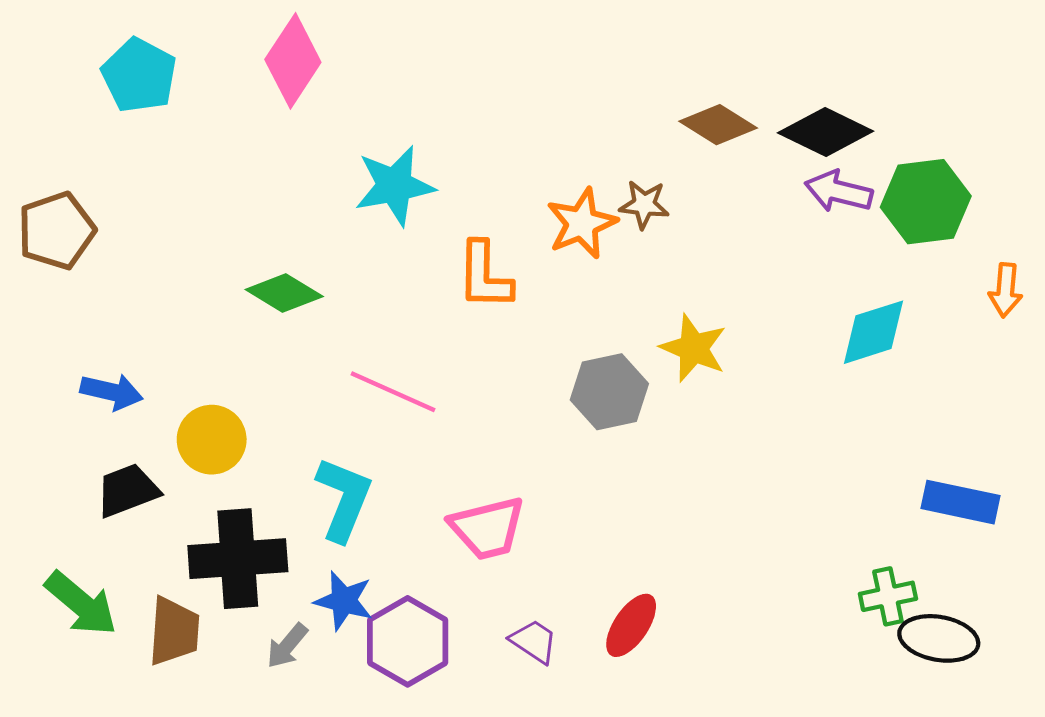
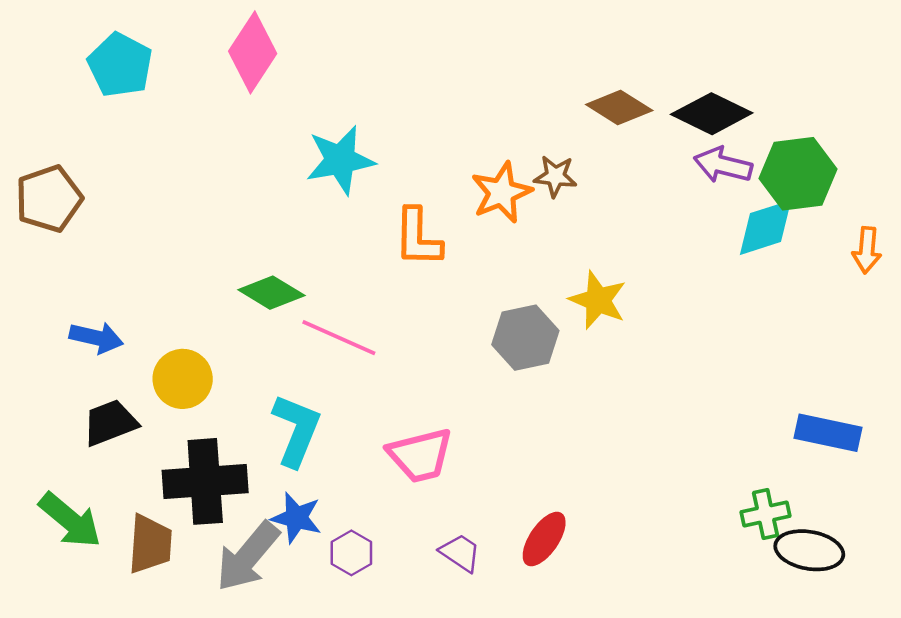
green diamond: (284, 293) -> (271, 293), moved
cyan diamond: (873, 332) -> (765, 228), moved
purple hexagon: (408, 641) -> (351, 553), size x0.6
gray arrow: (287, 646) -> (248, 557), size x1.8

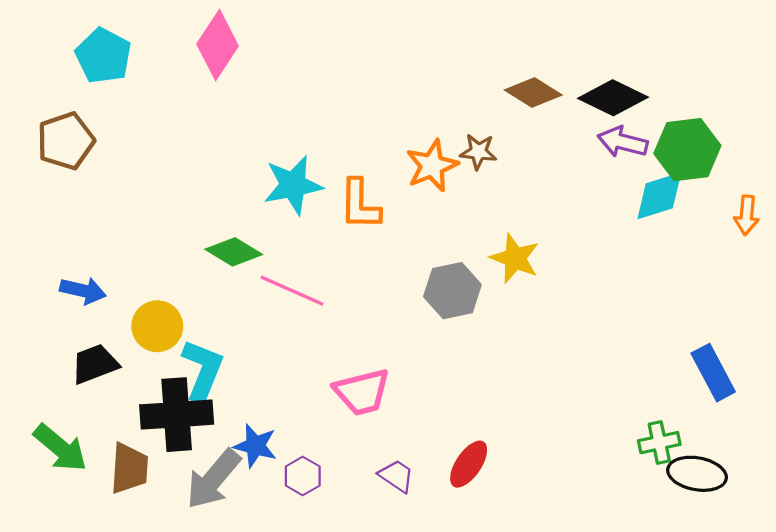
cyan star: (340, 160) -> (293, 185), moved
brown pentagon: (49, 199) -> (66, 141), moved
cyan L-shape: (296, 430) -> (203, 370), moved
blue rectangle: (828, 433) -> (713, 373), turned 50

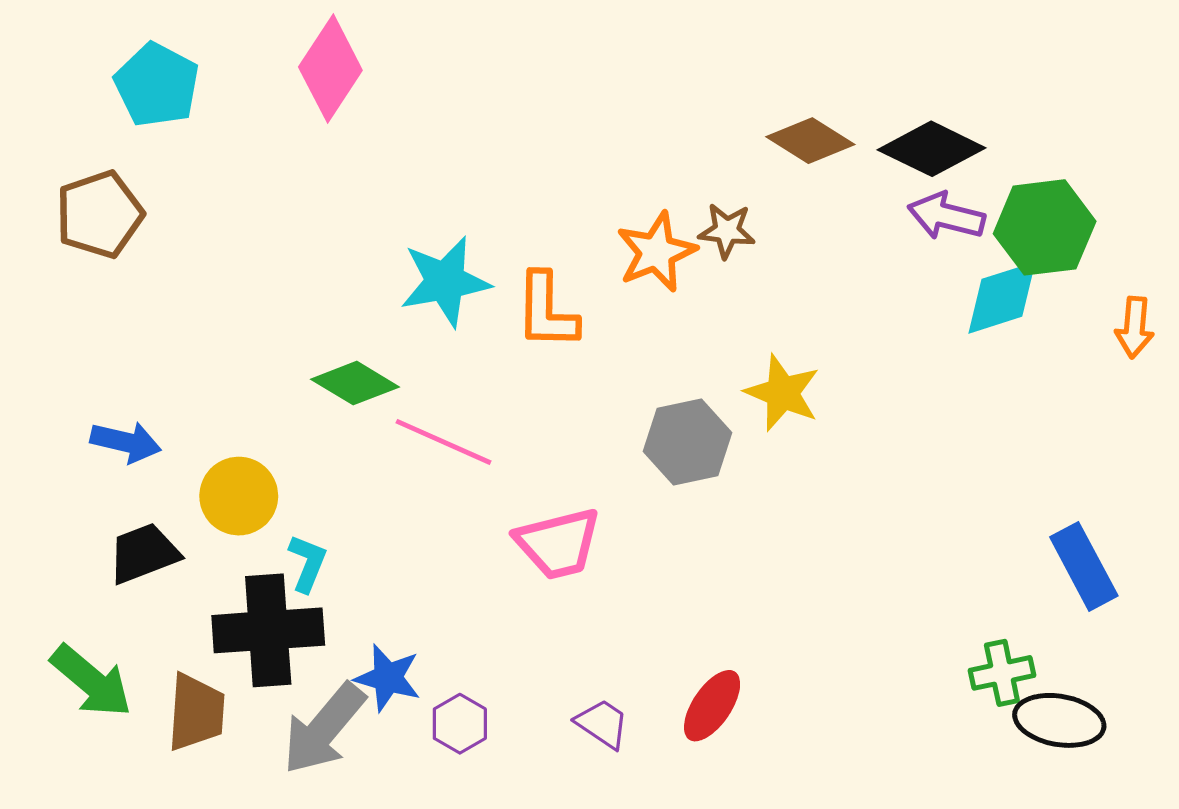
cyan L-shape: (203, 370) -> (308, 563), size x0.6
pink trapezoid: (362, 392) -> (558, 544), moved

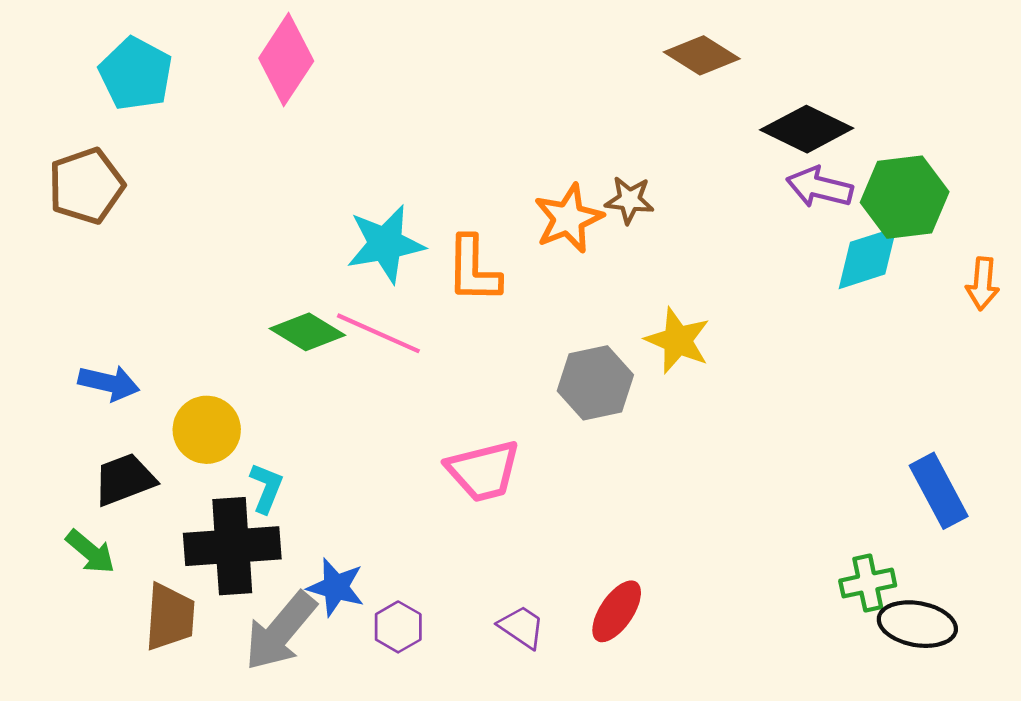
brown diamond: (810, 141) -> (702, 55), moved
pink line: (443, 442) -> (378, 333), moved
green arrow: (91, 681) -> (90, 552), moved, size x0.7

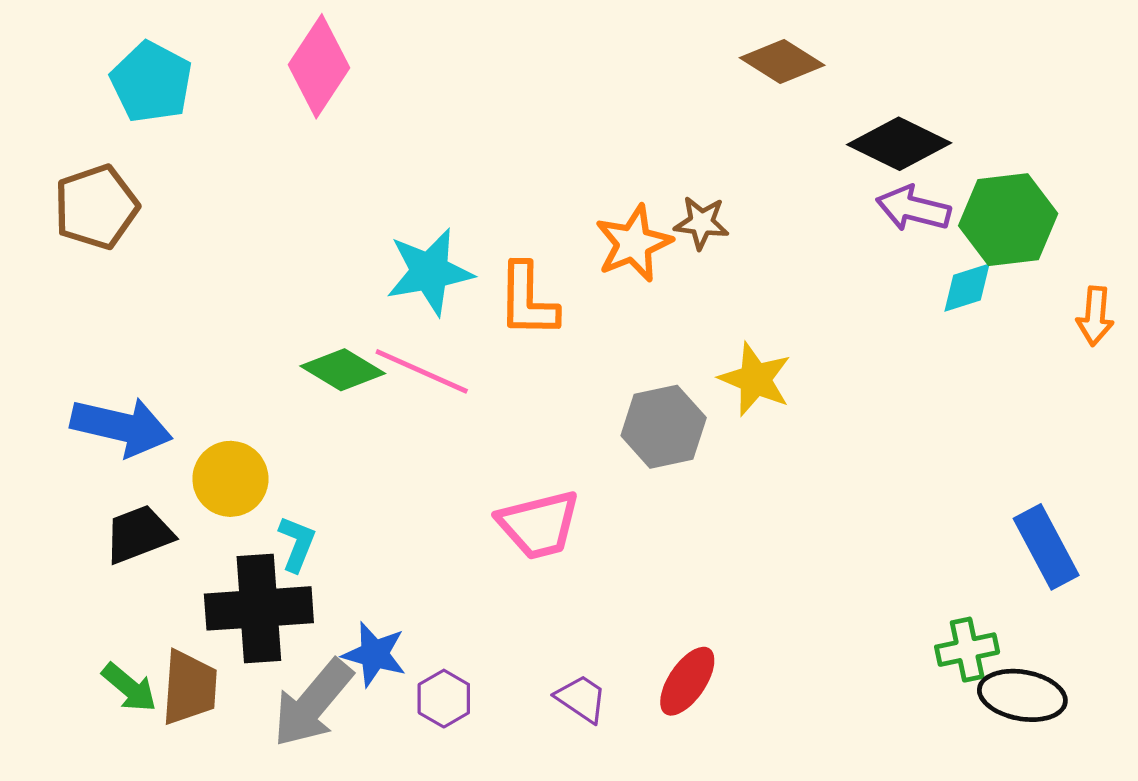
cyan diamond: (868, 258) -> (967, 288), size x0.7
blue arrow: (109, 383) -> (121, 427), size x1.5
green arrow: (90, 552) -> (129, 687), moved

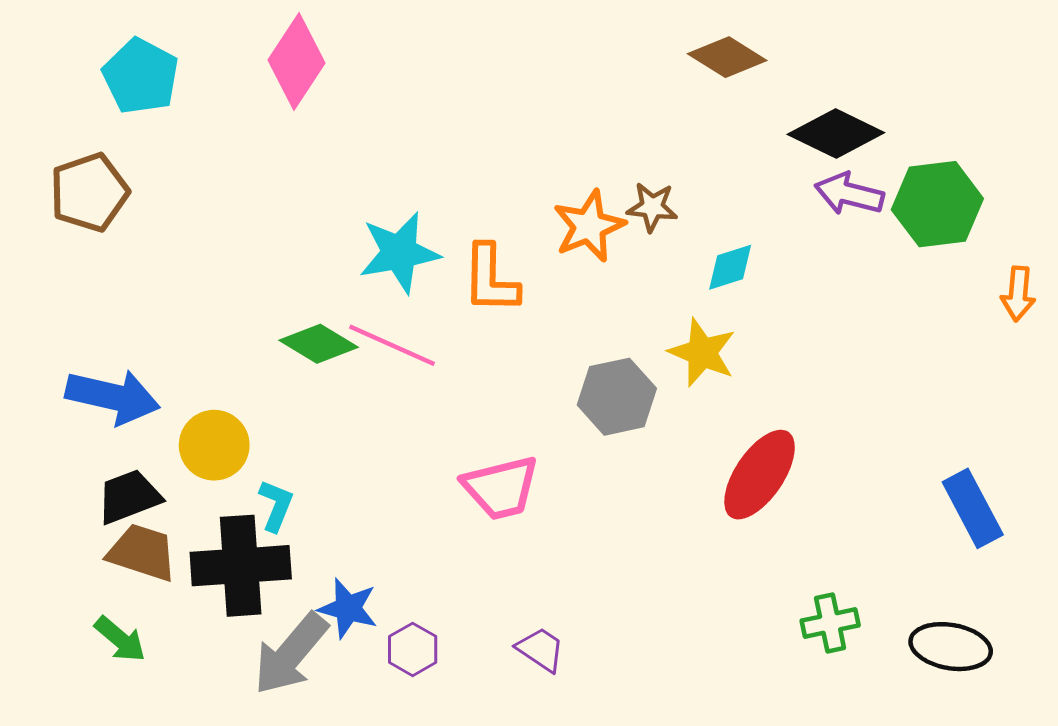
cyan diamond: (967, 288) -> (730, 267), moved
green cross: (967, 650) -> (830, 623), moved
red ellipse: (687, 681) -> (760, 475), moved, size x1.4
brown trapezoid: (189, 687) -> (142, 552), moved, turned -76

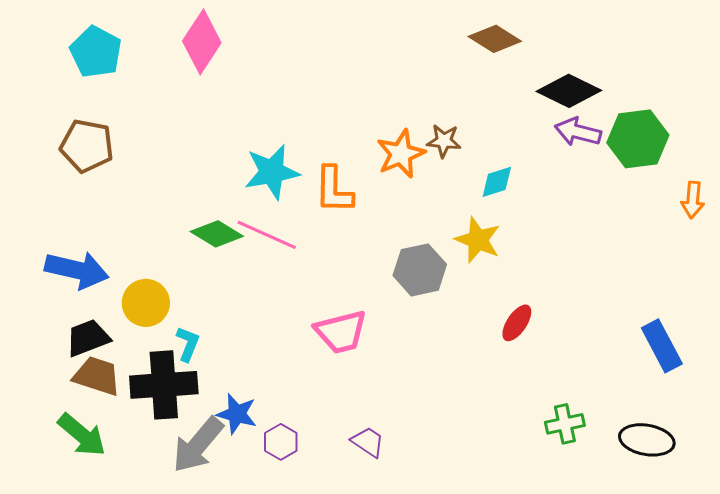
brown pentagon: (89, 192) -> (87, 146), moved, turned 30
red ellipse: (760, 475) -> (517, 323), size x0.6
green arrow: (120, 639) -> (82, 435), size x1.4

